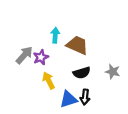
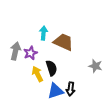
gray arrow: (24, 55) -> (15, 51), turned -30
black semicircle: (82, 73) -> (51, 68), moved, turned -91

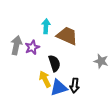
yellow arrow: (37, 74) -> (45, 79), moved

